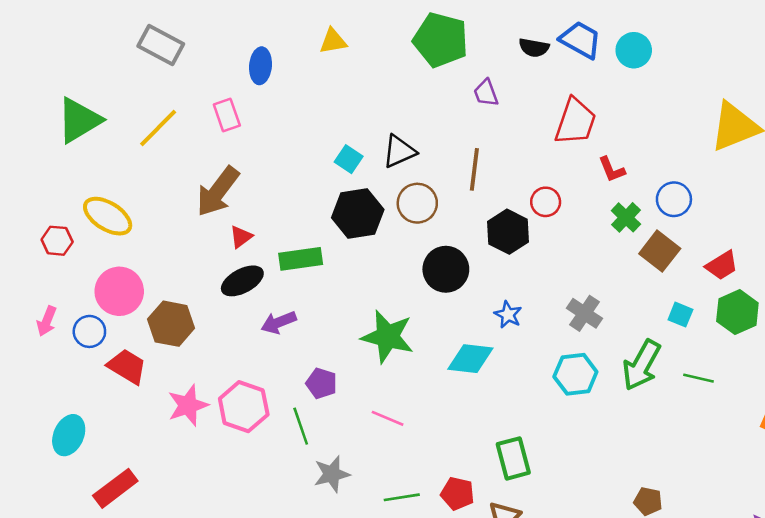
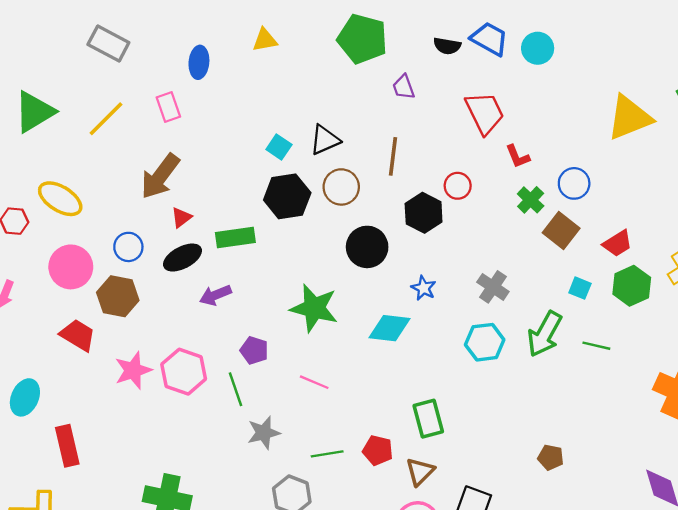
red trapezoid: (575, 122) -> (485, 113), turned -45
blue circle: (89, 331) -> (128, 247), moved
red rectangle: (115, 488) -> (67, 446), turned -66

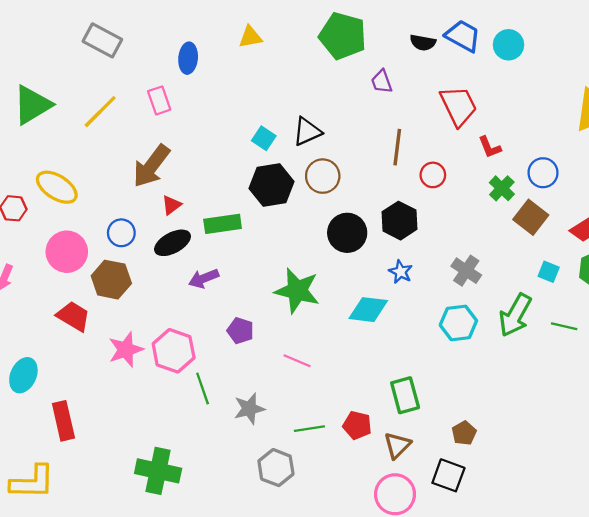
brown line: (393, 156) -> (397, 147), moved
black hexagon: (424, 213) -> (399, 221), moved
green line: (235, 389) -> (203, 389), moved
brown pentagon: (551, 457) -> (464, 433), moved, turned 30

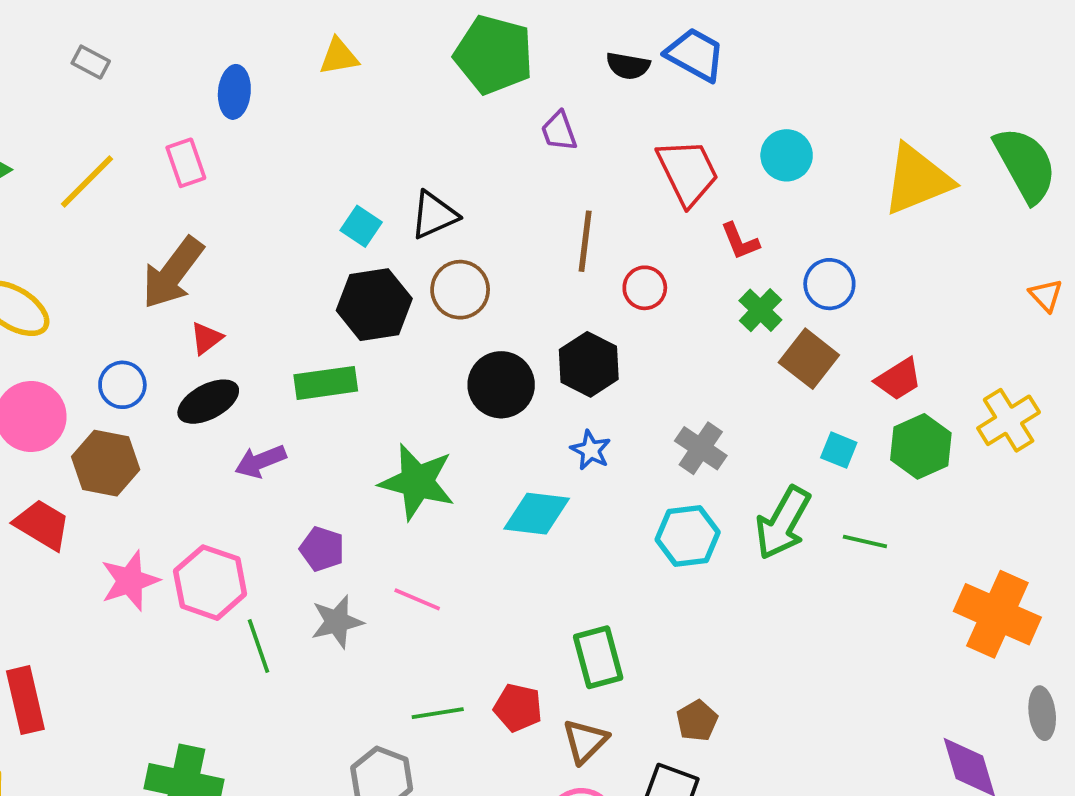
gray rectangle: (102, 40) -> (91, 62), size x0.6
cyan circle: (509, 45) -> (787, 155), moved
green rectangle: (223, 224) -> (326, 383), moved
gray star: (249, 409) -> (337, 622), moved

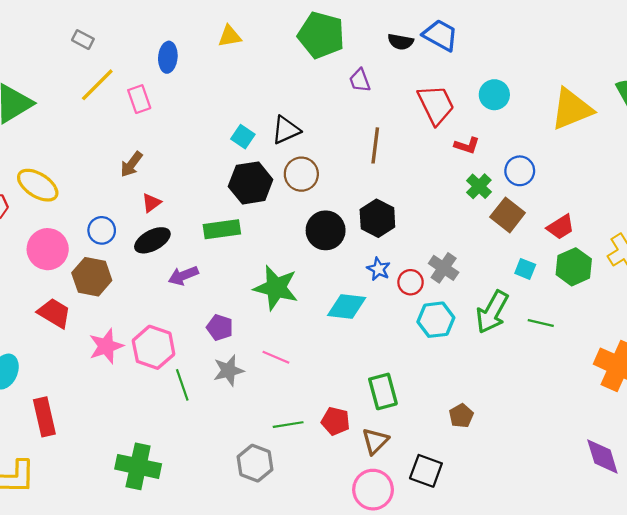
yellow line: (87, 181) -> (97, 85), moved
red L-shape: (740, 241) -> (467, 145), turned -50
brown arrow: (173, 273) -> (131, 164), size x0.6
red circle: (645, 288) -> (411, 282), moved
brown pentagon: (697, 721) -> (461, 416), moved

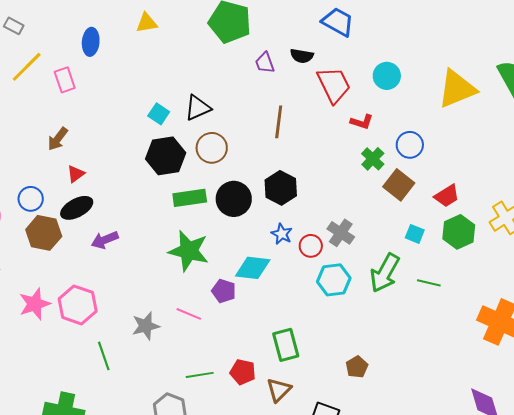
black semicircle: (401, 42) -> (302, 56), moved
green rectangle: (222, 229) -> (190, 198), moved
brown hexagon: (92, 277) -> (44, 233), moved
purple pentagon: (220, 327) -> (224, 291), moved
green line: (182, 385) -> (104, 356), moved

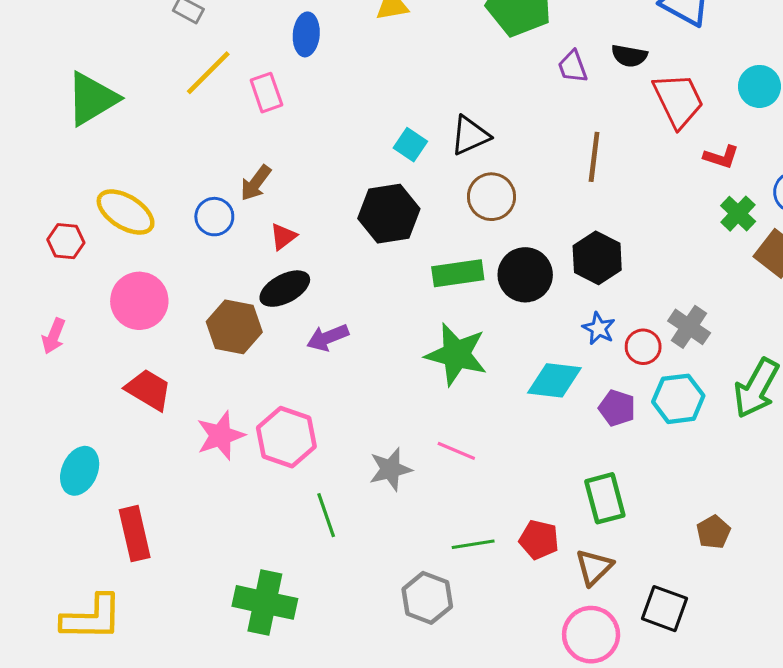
black hexagon: (166, 156) -> (389, 214), moved
blue circle: (31, 199) -> (214, 217), moved
purple pentagon: (224, 291) -> (617, 408), moved

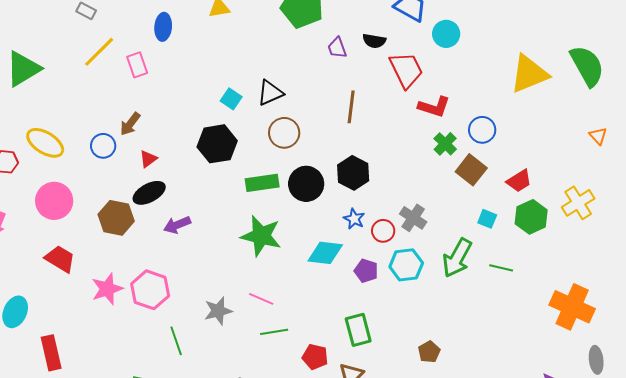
cyan circle: (759, 86) -> (446, 34), moved
red L-shape: (721, 157) -> (434, 107), size x1.4
green line: (473, 544) -> (274, 332), moved

